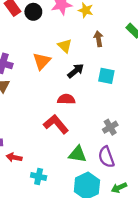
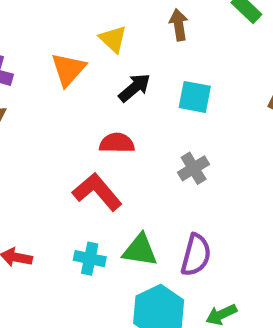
gray cross: (110, 127) -> (194, 168), moved
purple semicircle: (106, 157) -> (196, 255), turned -145
cyan cross: (39, 176) -> (90, 259), moved

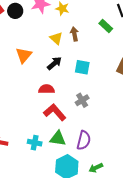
yellow triangle: (113, 39) -> (56, 38), moved
red L-shape: (97, 192) -> (55, 112), moved

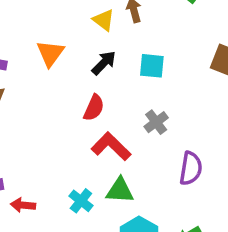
red semicircle: (47, 89) -> (94, 108), turned 119
purple semicircle: (84, 140) -> (191, 168), moved
cyan cross: (35, 143) -> (81, 201), turned 32

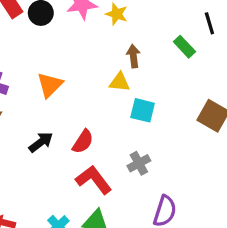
yellow triangle: (104, 20) -> (120, 82), moved, turned -40
black arrow: (104, 63) -> (41, 142), moved

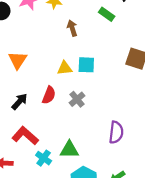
yellow triangle: (120, 82) -> (65, 68), moved
gray cross: (139, 163) -> (77, 99), moved
red L-shape: (94, 180) -> (25, 136), moved

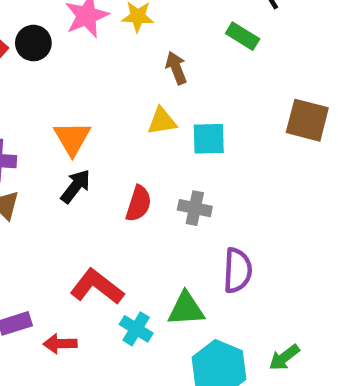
yellow triangle: (65, 68) -> (162, 121), moved
gray cross: (77, 99) -> (195, 208), turned -35
black arrow: (19, 102) -> (76, 186), moved
purple semicircle: (116, 132) -> (237, 270), moved

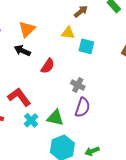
brown arrow: (176, 68) -> (81, 11), turned 56
black arrow: (76, 186) -> (22, 51), turned -119
gray cross: (195, 208) -> (78, 85), moved

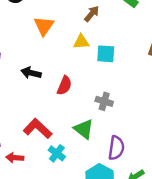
orange triangle: (27, 29) -> (44, 26), moved
purple semicircle: (82, 107) -> (116, 148), moved
green triangle: (55, 118) -> (84, 129), moved, turned 36

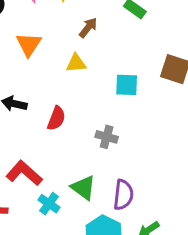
cyan square: (106, 54) -> (127, 85), moved
green triangle: (84, 129) -> (83, 188), moved

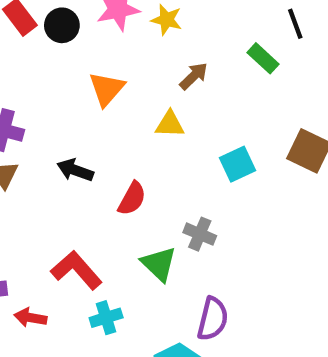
cyan square: (127, 85) -> (238, 164), turned -35
green triangle: (83, 188) -> (159, 264), moved
cyan cross: (49, 204) -> (106, 318), turned 30

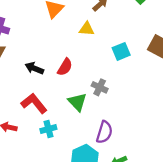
black arrow: (75, 170) -> (34, 68), moved

